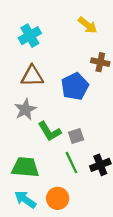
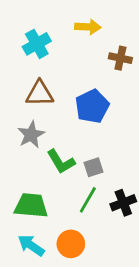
yellow arrow: (88, 25) -> (88, 27), moved, turned -36
brown cross: (100, 62) -> (120, 58), moved
green line: (71, 163) -> (88, 200), turned 55

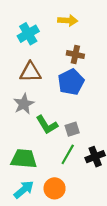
brown cross: (120, 58) -> (75, 55), moved
cyan arrow: (31, 245) -> (24, 190), turned 105

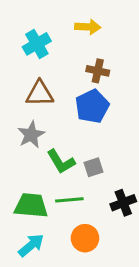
green line: (68, 154) -> (69, 200), moved, turned 55
orange circle: (55, 188) -> (85, 238), moved

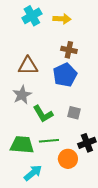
cyan cross: (37, 44) -> (32, 16), moved
gray square: (93, 167) -> (74, 113), moved, turned 32
orange circle: (85, 238) -> (68, 159), moved
cyan arrow: (31, 245) -> (33, 173), moved

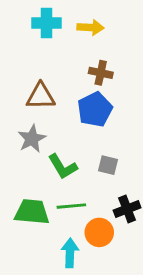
cyan cross: (32, 16) -> (47, 23), turned 30
cyan arrow: (33, 173) -> (70, 253), moved, turned -48

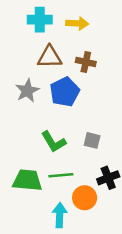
brown triangle: (41, 96) -> (50, 57), moved
blue pentagon: (95, 109) -> (65, 92), moved
gray star: (32, 139) -> (27, 91), moved

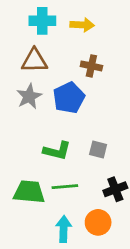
brown triangle: (50, 57) -> (34, 61), moved
green L-shape: (53, 142) -> (57, 151), turned -45
orange circle: (85, 198) -> (98, 222), moved

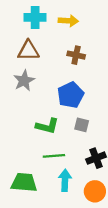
blue pentagon: (69, 98) -> (71, 95), moved
green trapezoid: (29, 192) -> (24, 182), moved
orange circle: (98, 222) -> (95, 191), moved
cyan arrow: (64, 229) -> (65, 180), moved

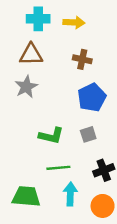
blue pentagon: (71, 95) -> (92, 97), moved
gray square: (82, 125) -> (88, 134), turned -32

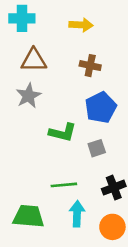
cyan cross: (38, 19) -> (22, 18), moved
green L-shape: (51, 136) -> (63, 132), moved

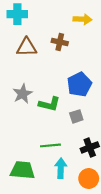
yellow arrow: (81, 25) -> (82, 19), moved
brown cross: (90, 66) -> (60, 42), moved
gray star: (28, 96) -> (23, 94), moved

